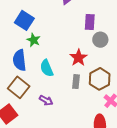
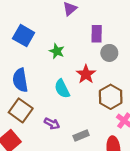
green star: (34, 40) -> (57, 51), moved
cyan semicircle: (47, 68) -> (62, 89), moved
gray rectangle: (76, 82) -> (81, 135), moved, turned 64

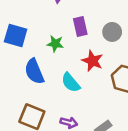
purple rectangle: (97, 34) -> (80, 26), moved
blue semicircle: (20, 80) -> (34, 71), moved

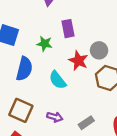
gray circle: (112, 32) -> (99, 50), moved
blue semicircle: (34, 71) -> (24, 69), turned -145

